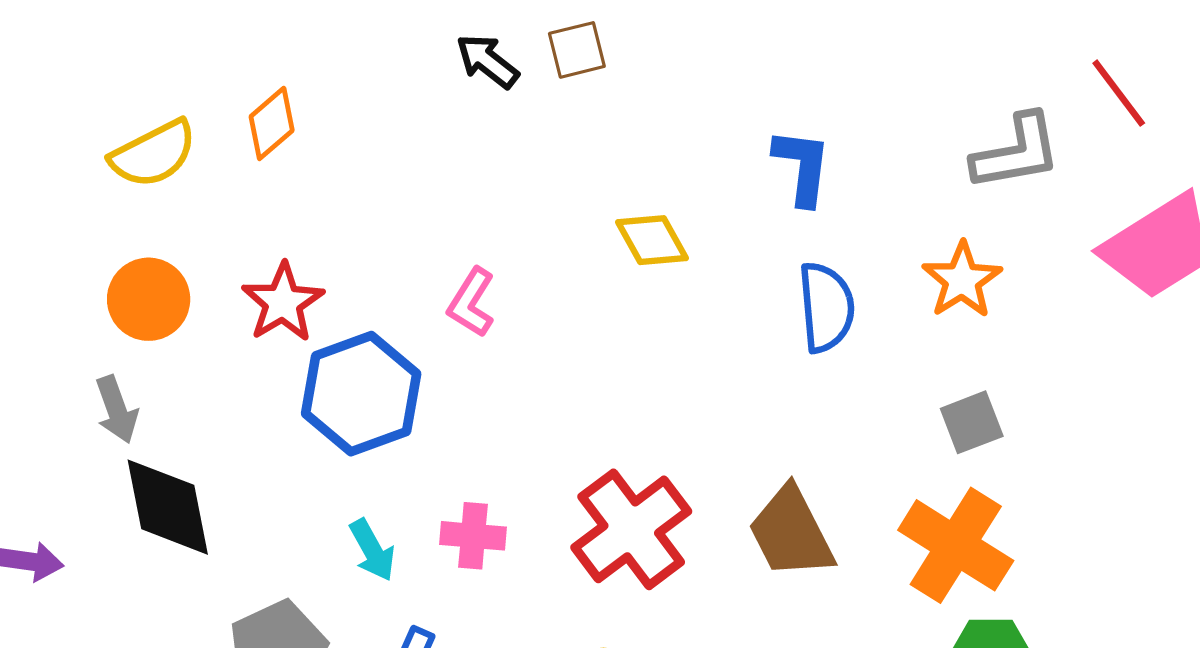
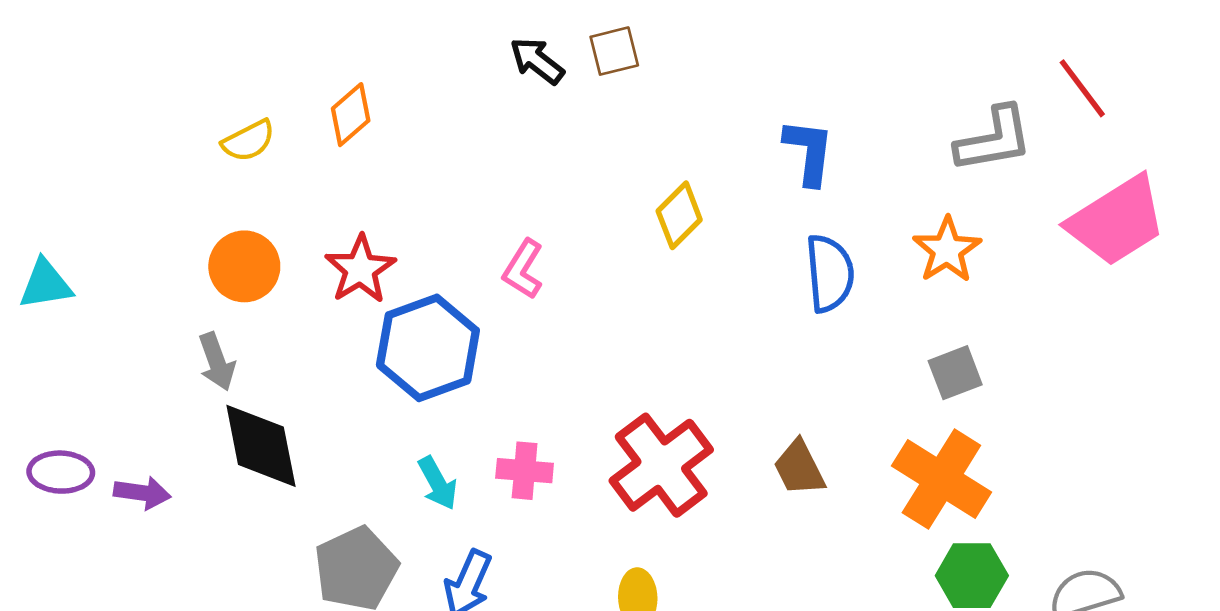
yellow semicircle: (153, 154) -> (248, 141), size x0.7
yellow diamond: (652, 240) -> (679, 215), turned 74
brown trapezoid: (791, 533) -> (799, 468), size x0.7

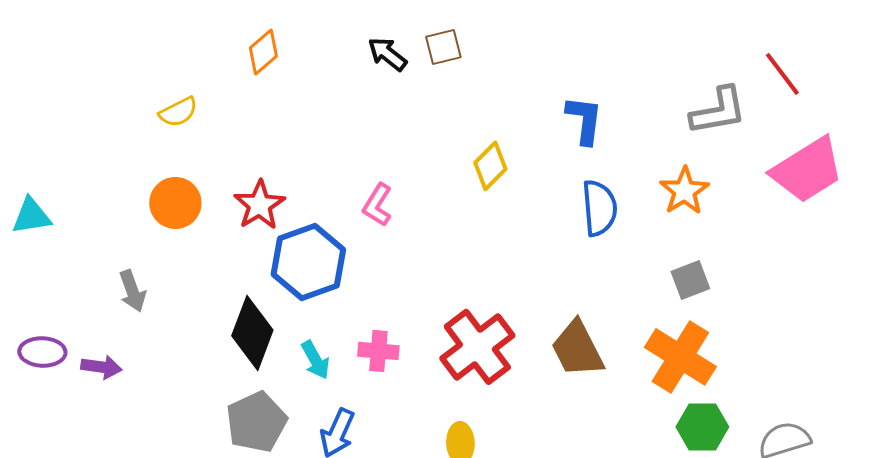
orange diamond: (351, 115) -> (263, 52), moved
gray arrow: (217, 362) -> (132, 291), moved
black diamond: (261, 446) -> (252, 333), moved, turned 32
brown trapezoid: (799, 468) -> (577, 349), size x1.4

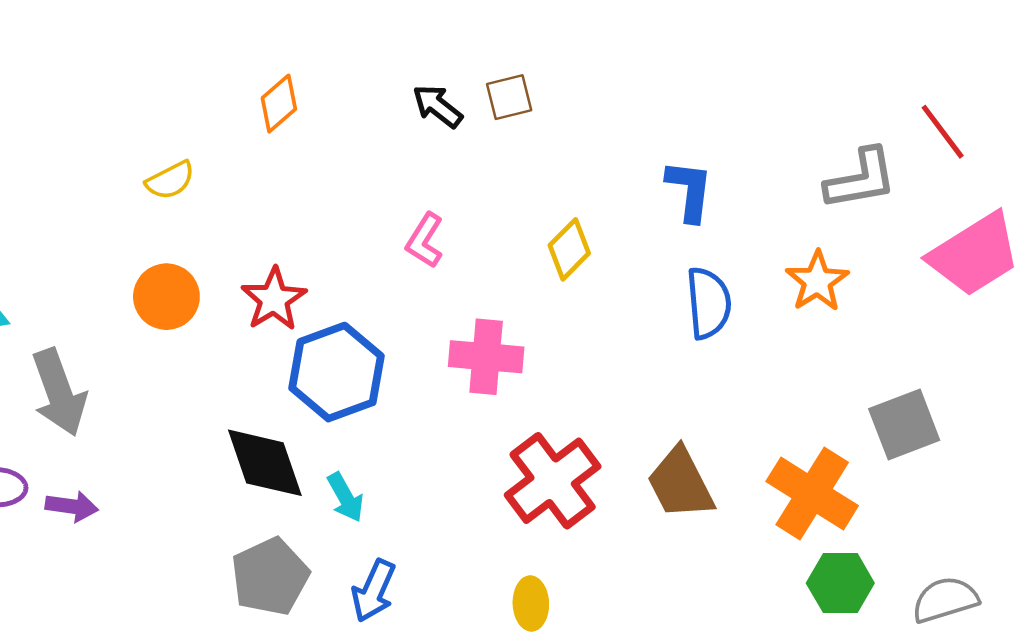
pink L-shape: (377, 205) -> (425, 240), moved
gray square: (690, 280) -> (904, 424), moved, size x1.4
gray arrow: (132, 291) -> (59, 393), moved, size x1.6
black diamond: (252, 333) -> (265, 463), turned -40
pink cross: (378, 351) -> (486, 357), moved, size x1.4

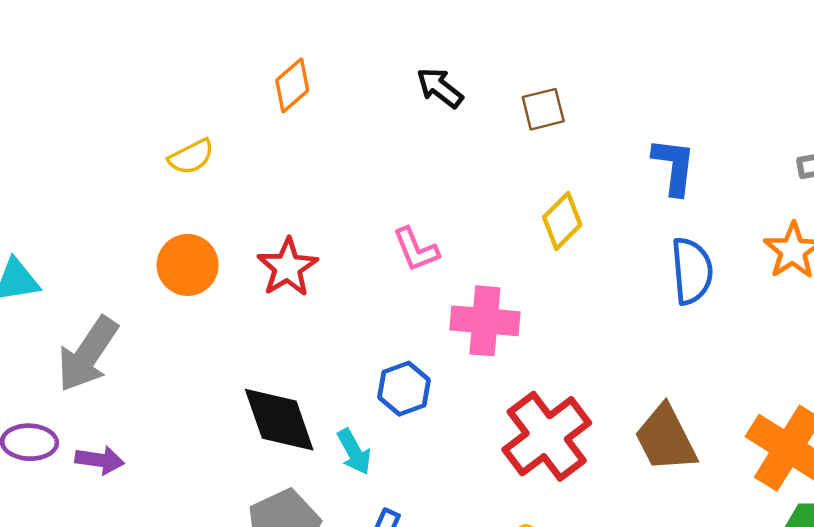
brown square: (509, 97) -> (543, 109), moved
pink L-shape: (425, 240) -> (416, 250), moved, turned -54
blue hexagon: (337, 372) -> (404, 389), moved, size x0.6
gray arrow: (59, 393) -> (88, 354), turned 54

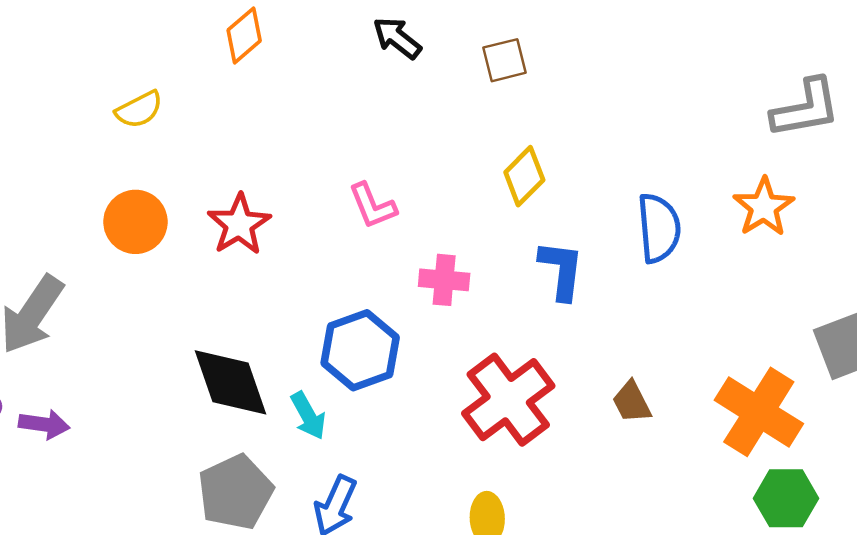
blue L-shape: (674, 166) -> (561, 270), moved
pink cross: (485, 321) -> (444, 280), size x0.7
blue hexagon: (404, 389) -> (360, 350), size x1.4
brown trapezoid: (666, 439) -> (632, 402), size x0.6

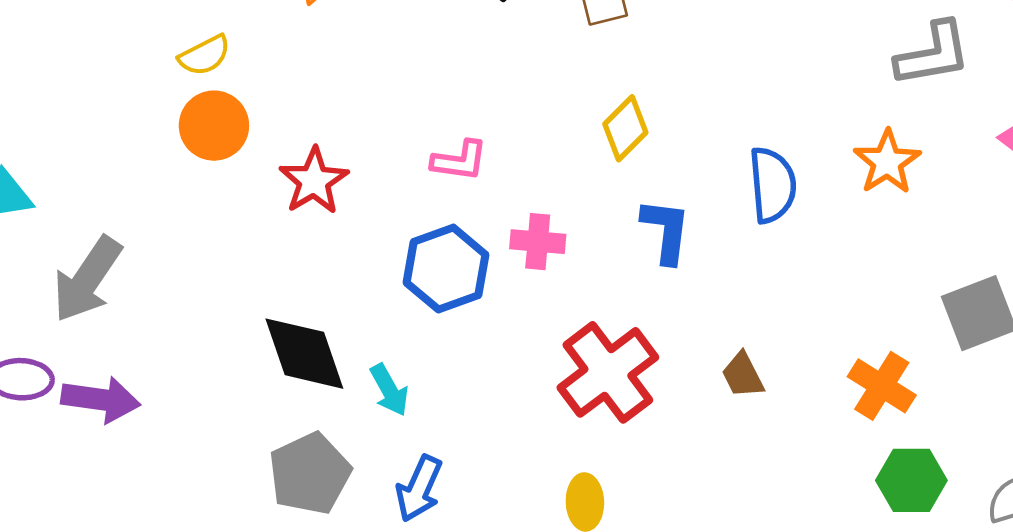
pink L-shape: (372, 206) -> (459, 161), turned -60
orange circle: (135, 222) -> (214, 126), moved
blue hexagon: (360, 350) -> (446, 269), moved
orange cross: (759, 412) -> (882, 386), size x0.7
purple arrow: (44, 424) -> (101, 399), size x1.4

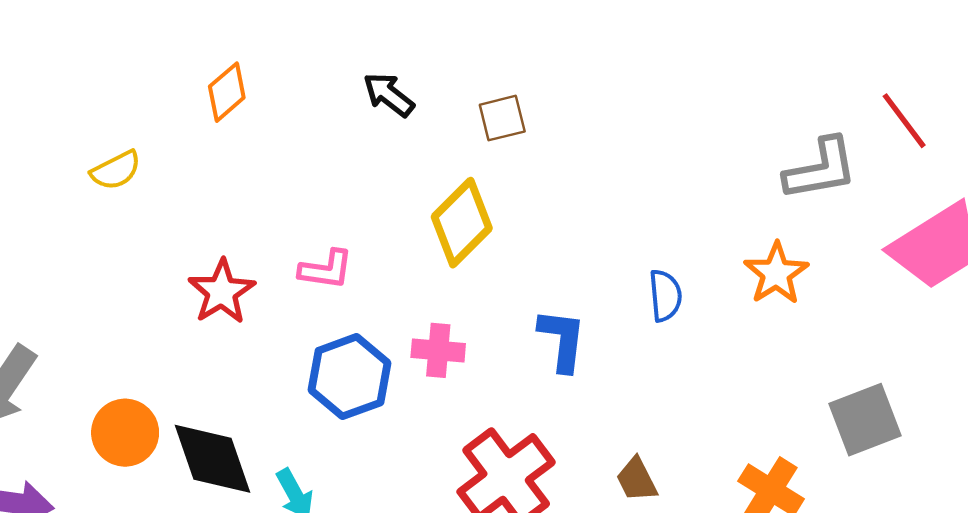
orange circle: (214, 126) -> (125, 433), moved
yellow diamond: (625, 128) -> (462, 223), moved, size x1.4
pink L-shape: (459, 161) -> (326, 269), moved
blue semicircle: (772, 185) -> (665, 296), size x0.7

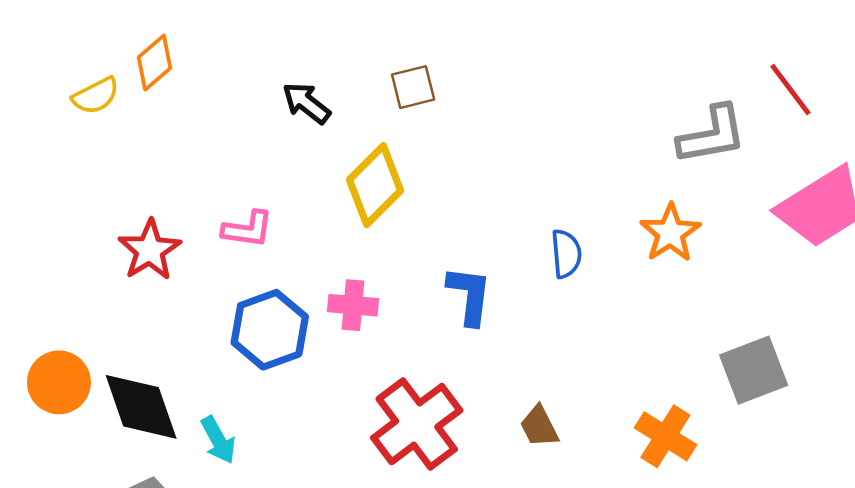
black arrow: (389, 95) -> (306, 103), moved
yellow semicircle: (116, 170) -> (96, 96), moved

